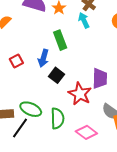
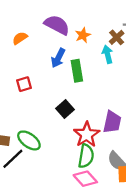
blue arrow: (43, 58) -> (58, 58), moved
green semicircle: (57, 118) -> (86, 156), moved

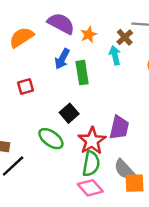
orange semicircle: (20, 38) -> (21, 37), size x1.5
green ellipse: (29, 140) -> (51, 139), moved

